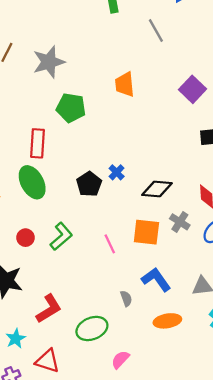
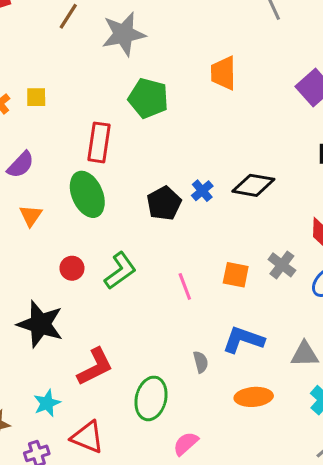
black diamond: (157, 189) -> (253, 185), moved
orange square: (146, 232) -> (236, 275), size x0.7
blue L-shape: (156, 279) -> (243, 340), turned -40
green ellipse: (92, 328) -> (151, 398), turned -60

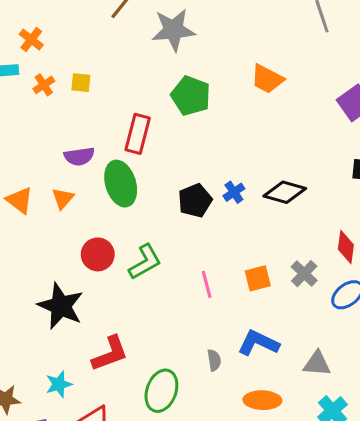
orange trapezoid: (223, 73) -> (267, 79), turned -68
purple semicircle: (21, 165) -> (79, 156), moved, turned 32
red circle: (72, 268) -> (98, 254), size x1.4
orange square: (236, 275) -> (258, 278), turned -32

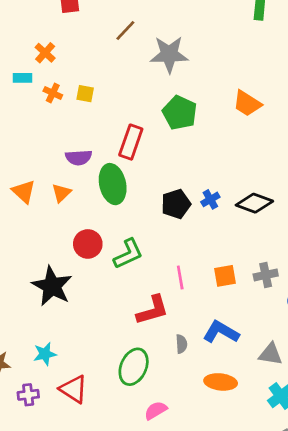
orange cross: (44, 85) -> (53, 93), turned -36
gray cross: (304, 274) -> (266, 275), turned 30
red L-shape: (110, 354) -> (153, 310), moved

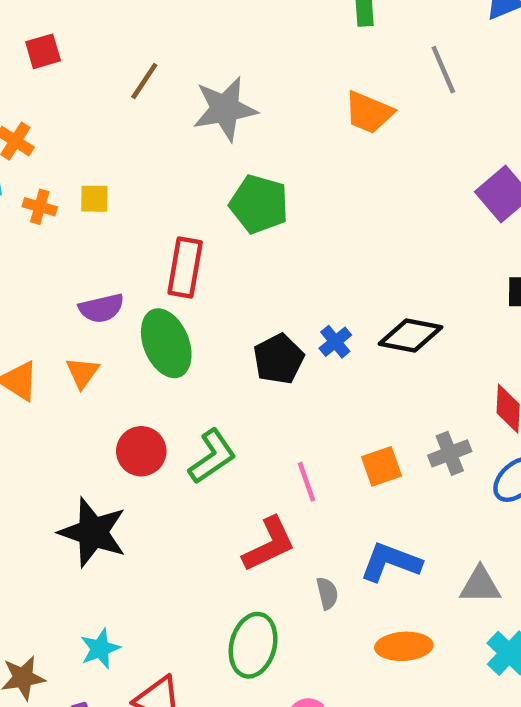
orange trapezoid: (247, 103) -> (369, 112), moved

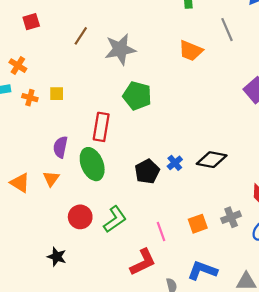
purple semicircle: (101, 308) -> (60, 147), turned 115
black star: (93, 532) -> (57, 257), size x0.6

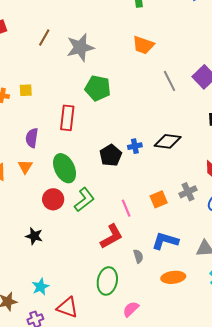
gray line: (227, 30) -> (169, 81), moved
blue cross: (175, 163) -> (135, 146), turned 32
green ellipse: (92, 164) -> (65, 168), moved

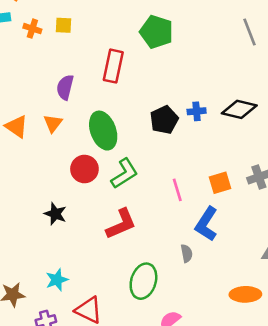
red L-shape: (112, 236) -> (121, 224), moved
blue L-shape: (165, 241) -> (206, 224), moved, turned -80
orange ellipse: (173, 277) -> (245, 294), moved

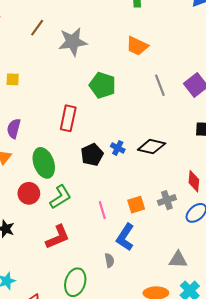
green pentagon: (156, 32) -> (103, 85), moved
red rectangle: (113, 66) -> (68, 118), moved
blue cross: (197, 111) -> (118, 148), turned 32

